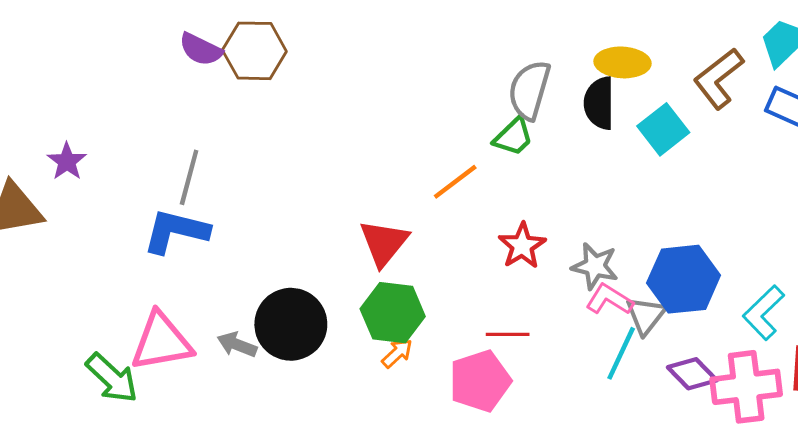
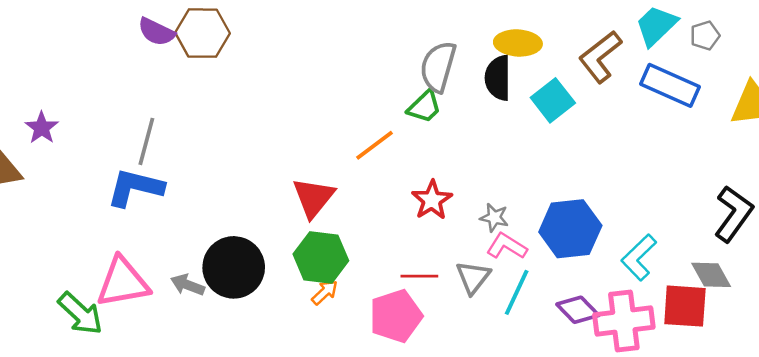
gray star: (595, 266) -> (494, 218), size x0.7
gray triangle: (646, 316) -> (473, 277), moved

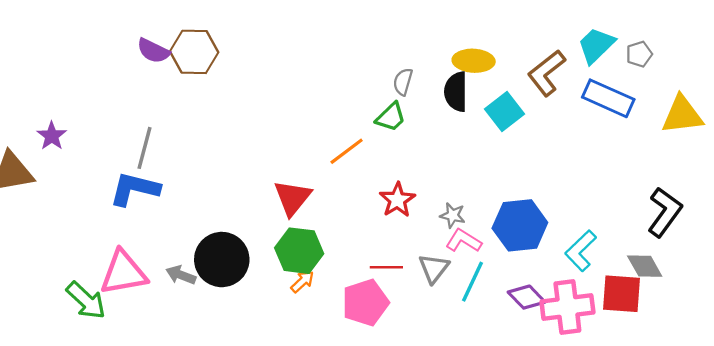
gray semicircle: (438, 67) -> (403, 82), size x0.6

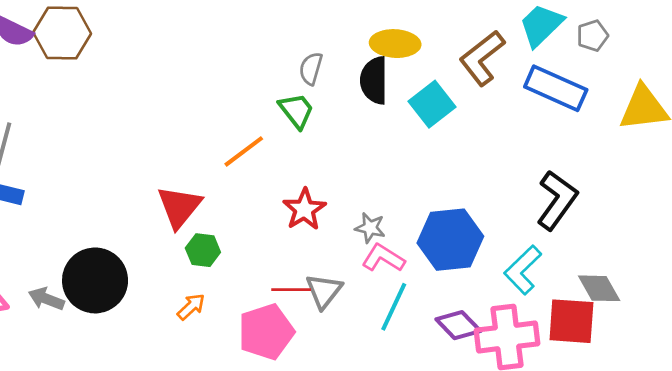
green trapezoid: (391, 117) -> (296, 111), turned -84
black L-shape: (665, 212) -> (557, 200), moved
green hexagon: (299, 251) -> (203, 250), moved, size x0.6
gray triangle: (434, 268) -> (324, 291), moved

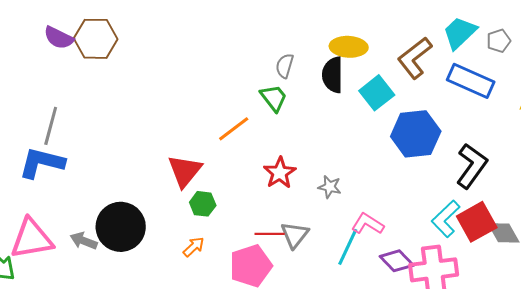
blue hexagon: (450, 240) -> (416, 134), moved
pink L-shape: (383, 258) -> (368, 224), moved
red square: (571, 321) -> (477, 222), moved, turned -33

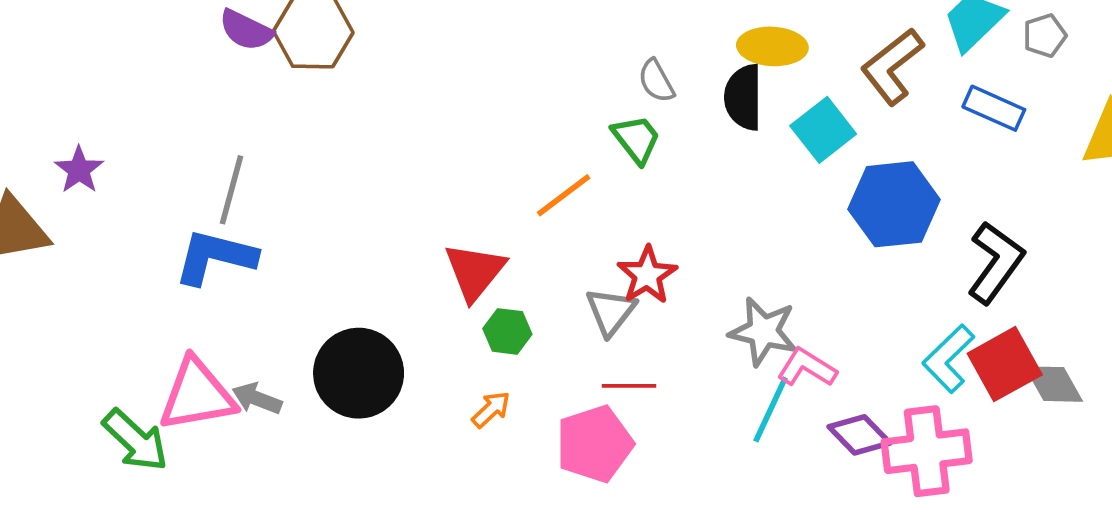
gray semicircle: (285, 66) -> (656, 81), turned -45
blue rectangle: (471, 81) -> (994, 108), size x0.7
gray star: (330, 187) -> (763, 331), moved, size x1.6
gray triangle: (295, 235) -> (611, 311), moved
gray arrow: (84, 241) -> (257, 399), moved

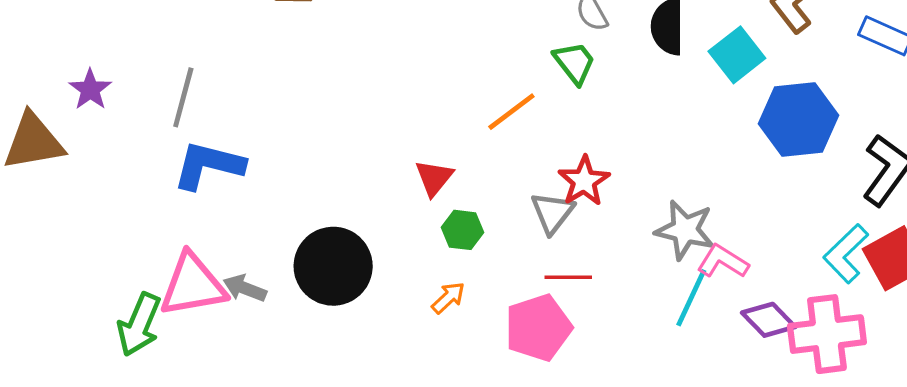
gray line: (232, 190) -> (183, 97), moved
red triangle: (475, 272) -> (434, 178), size x0.7
green arrow: (135, 440) -> (139, 325), turned 70

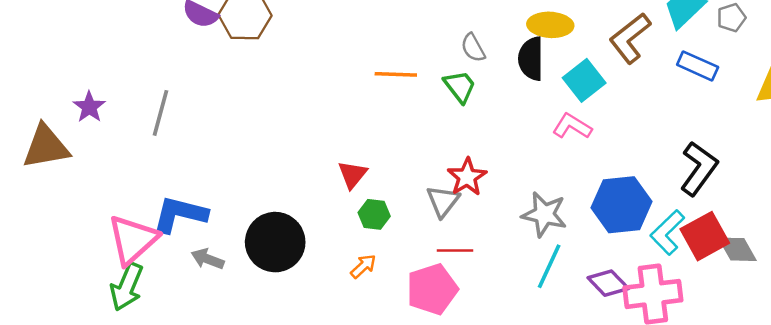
orange line: (511, 112) -> (396, 74), moved, turned 39
blue hexagon: (799, 119) -> (622, 205), moved
blue L-shape: (208, 165) -> (180, 214), moved
pink L-shape: (723, 261) -> (572, 126), moved
pink triangle: (193, 285) -> (133, 240), moved, turned -32

